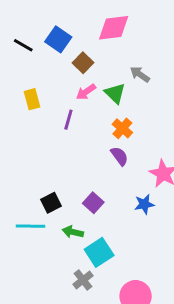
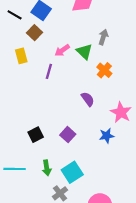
brown square: (83, 63) -> (35, 33), moved
gray arrow: (140, 74) -> (103, 37), turned 72
orange cross: (122, 128) -> (104, 70), moved
cyan line: (31, 226) -> (15, 169), moved
green arrow: (73, 232) -> (47, 168), moved, turned -112

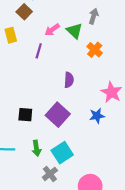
purple semicircle: (88, 99) -> (69, 80), moved, turned 40
black square: (36, 135) -> (25, 115), turned 32
purple square: (68, 135) -> (58, 115), size x1.5

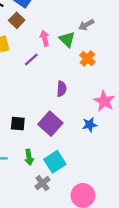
gray arrow: (94, 16) -> (86, 25), turned -136
pink arrow: (52, 30) -> (45, 38), turned 112
purple line: (39, 51) -> (31, 60), turned 32

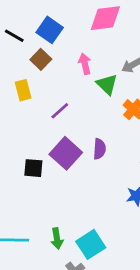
pink arrow: (45, 38) -> (85, 64), moved
black square: (18, 124) -> (33, 168), moved
purple square: (50, 124) -> (66, 153), moved

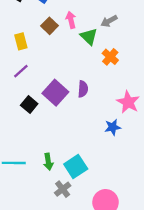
brown square: (41, 59) -> (49, 26), moved
purple line: (60, 111) -> (21, 71), moved
black square: (33, 168) -> (29, 104), turned 35

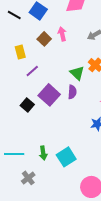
green triangle: (89, 37) -> (77, 73), moved
purple line: (21, 71) -> (32, 71), moved
gray cross: (63, 189) -> (28, 178), moved

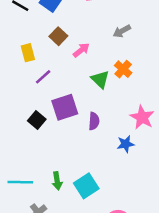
pink arrow: (62, 34) -> (81, 50), moved, turned 64
purple semicircle: (72, 92) -> (94, 121), moved
purple square: (49, 95) -> (65, 107), turned 30

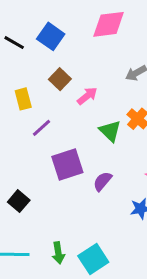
black square: (37, 120) -> (19, 201), moved
purple semicircle: (94, 121) -> (102, 181), turned -144

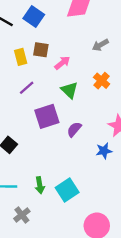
brown square: (60, 79) -> (41, 50), turned -35
yellow rectangle: (23, 99) -> (21, 57), moved
green triangle: (110, 131) -> (69, 90), moved

